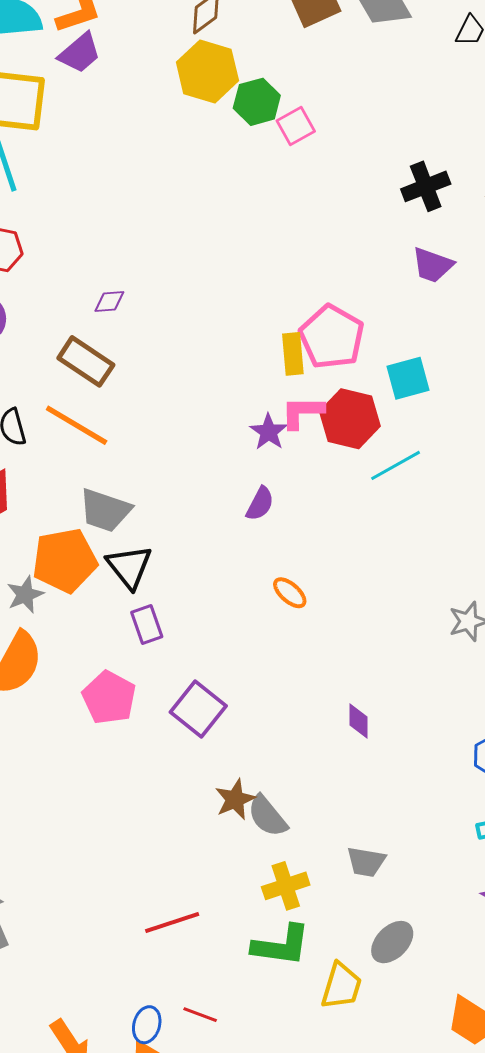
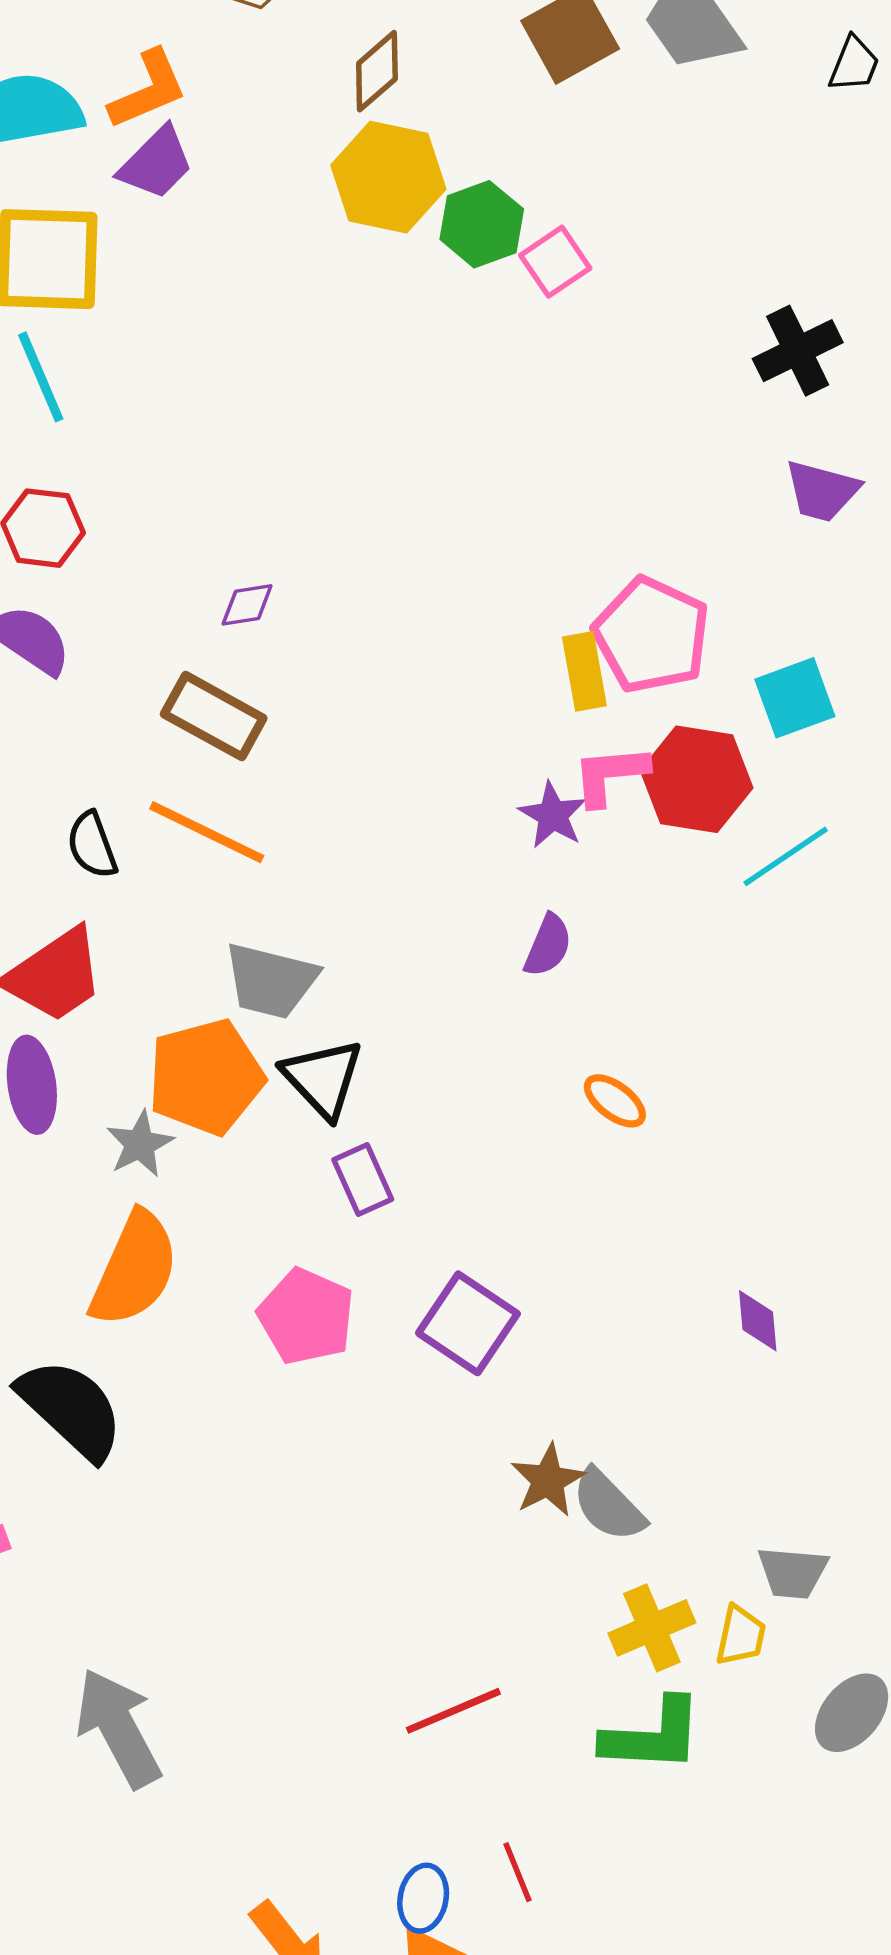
yellow trapezoid: (341, 986) -> (741, 1636), moved, size x0.7
red line: (200, 1015) -> (518, 1872), turned 52

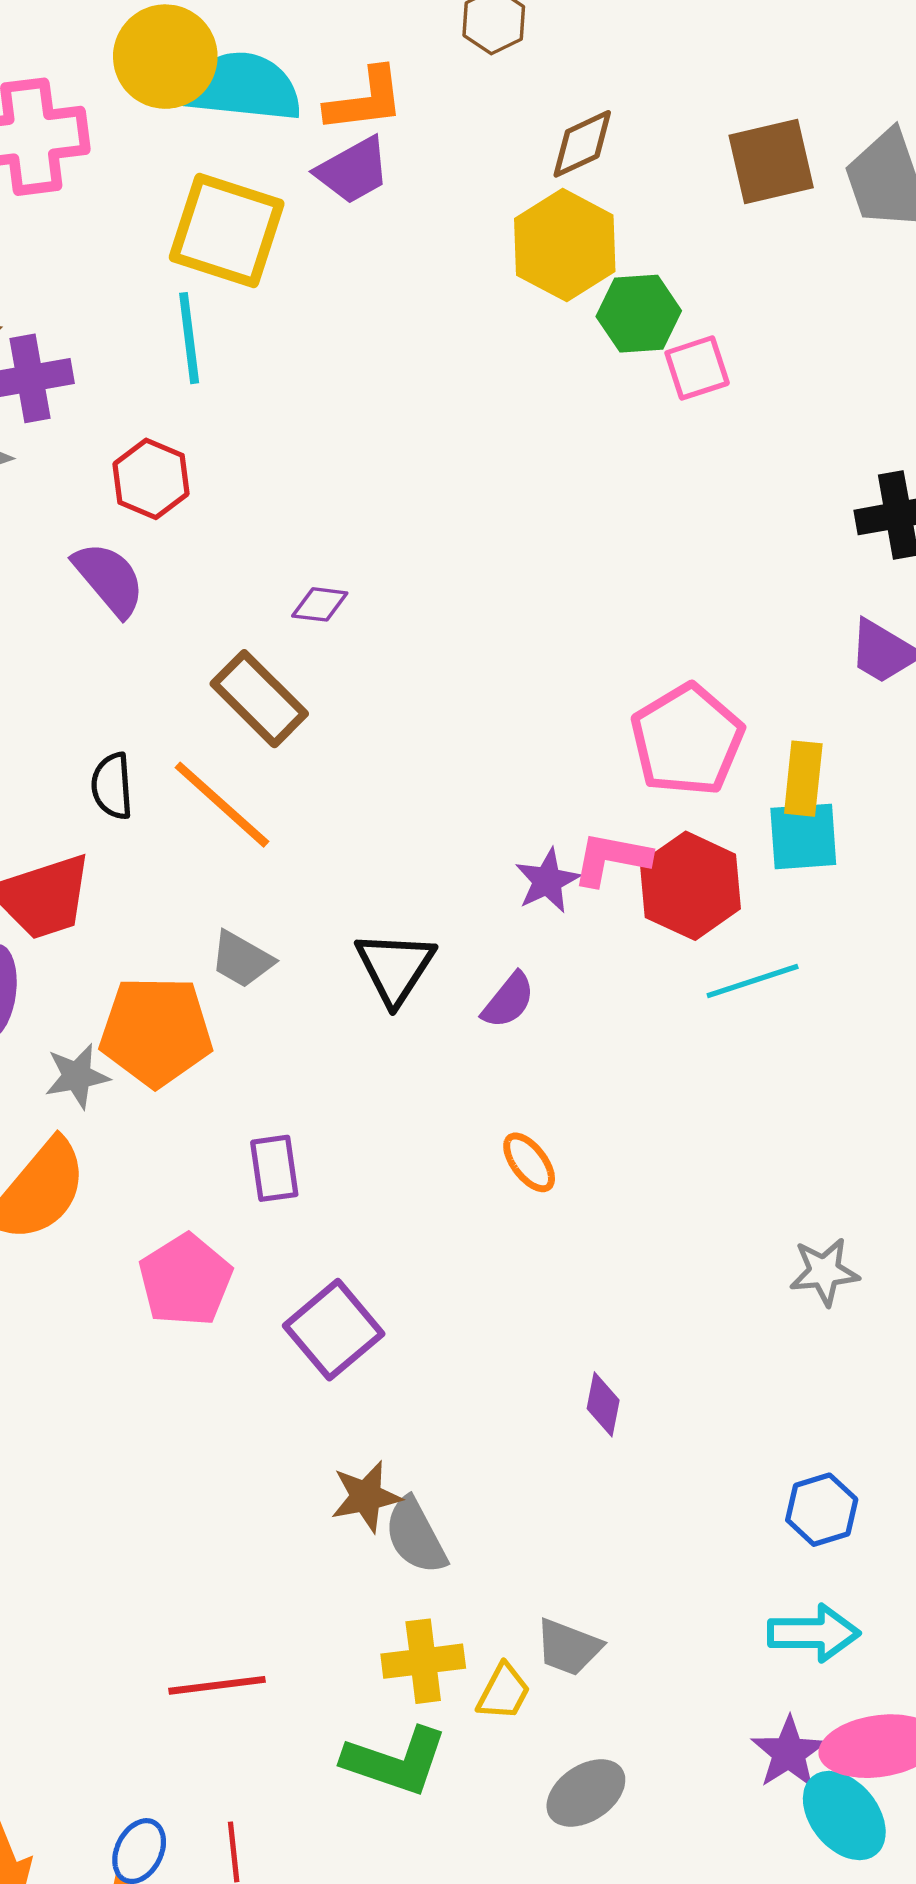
yellow rectangle: (584, 671) -> (803, 779), moved
gray trapezoid: (271, 981) -> (242, 959), size x0.7
black triangle: (323, 1078) -> (395, 967), moved

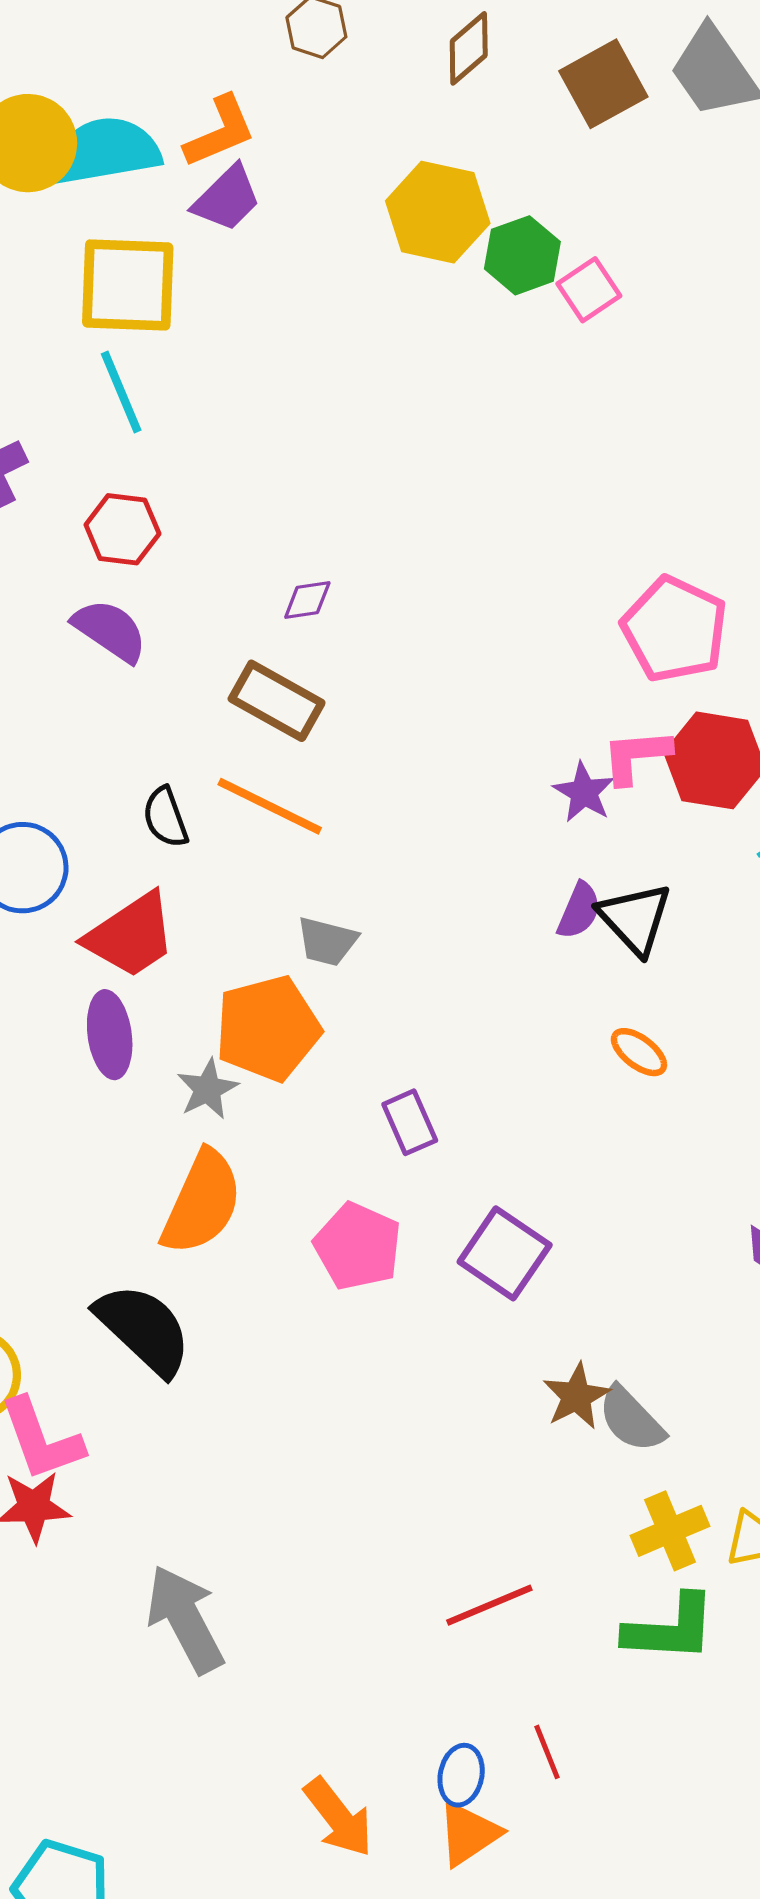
brown diamond: (582, 144) -> (469, 48), moved
black triangle: (395, 967) -> (635, 919), moved

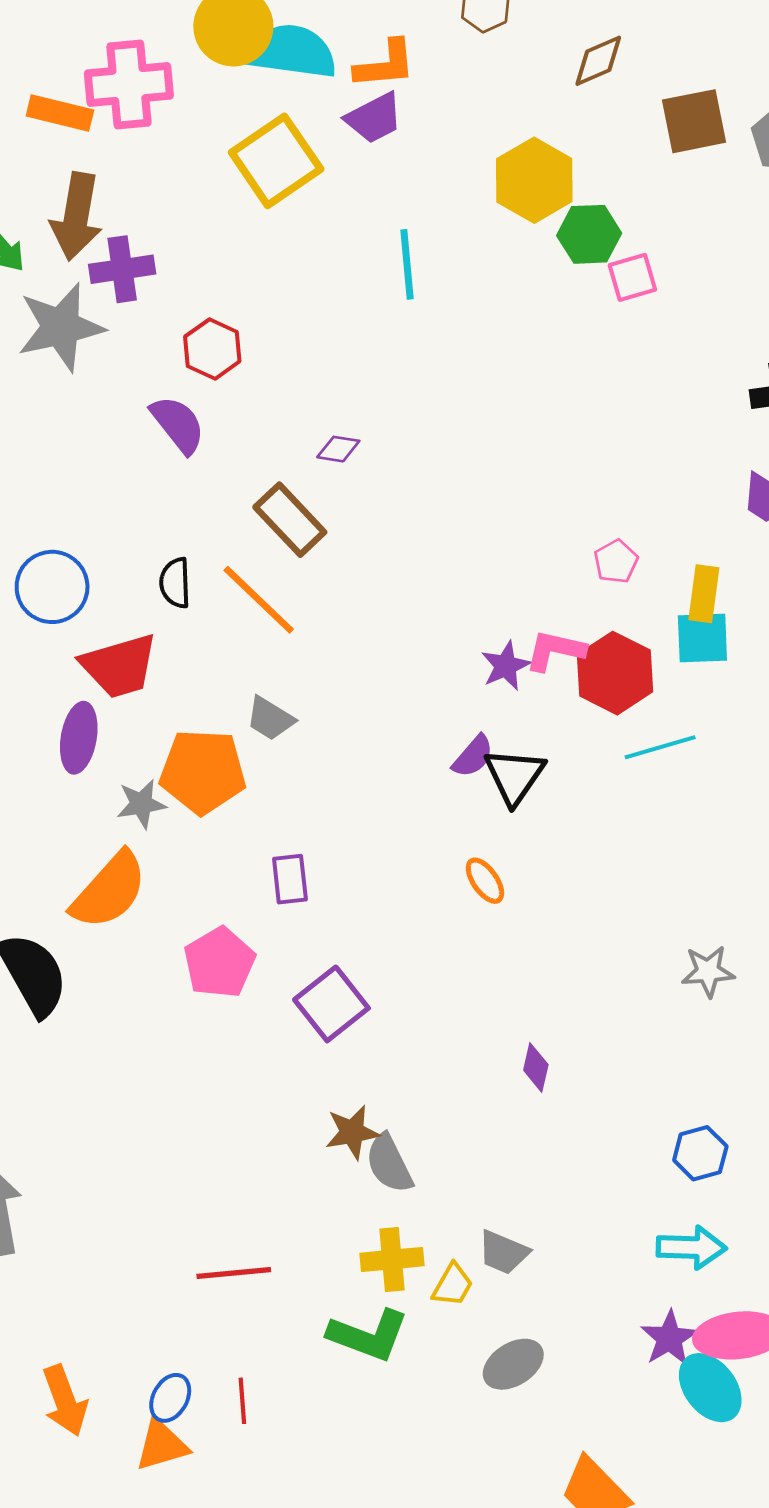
yellow square: (128, 285) -> (276, 161), turned 36
cyan line: (121, 392) -> (407, 264), moved
pink pentagon: (675, 629) -> (616, 561), size x0.5

